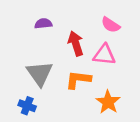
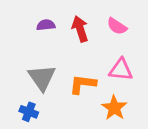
red arrow: (76, 44) -> (80, 29), moved
pink triangle: (104, 55) -> (121, 70), moved

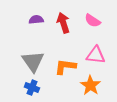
blue cross: (29, 112) -> (32, 88), moved

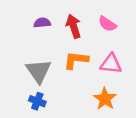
orange L-shape: (65, 67) -> (76, 60), moved

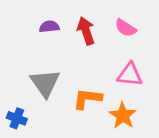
orange L-shape: (76, 60) -> (87, 99), moved
blue cross: (37, 101) -> (17, 118), moved

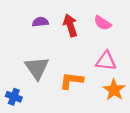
orange star: (123, 116) -> (114, 90), moved

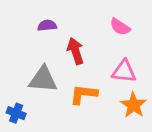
red arrow: (70, 25) -> (75, 51), moved
gray triangle: (37, 68) -> (43, 79), turned -50

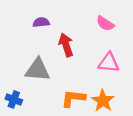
orange L-shape: (84, 94) -> (73, 98), moved
orange star: (133, 105) -> (103, 101), moved

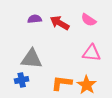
red arrow: (66, 45) -> (60, 23), moved, turned -42
blue cross: (14, 99) -> (22, 80), moved, turned -32

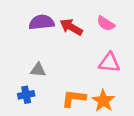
purple semicircle: (35, 19) -> (42, 22), size x1.5
gray triangle: (32, 59) -> (38, 70), size x0.6

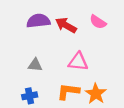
pink triangle: (109, 63) -> (78, 62), moved
blue cross: (26, 95) -> (30, 96), moved

